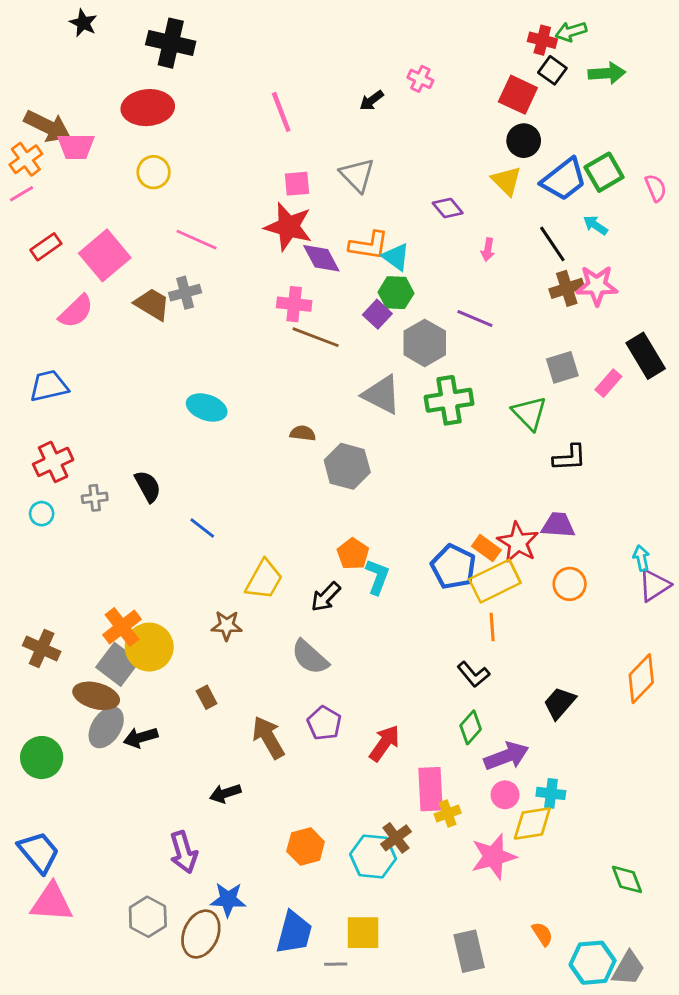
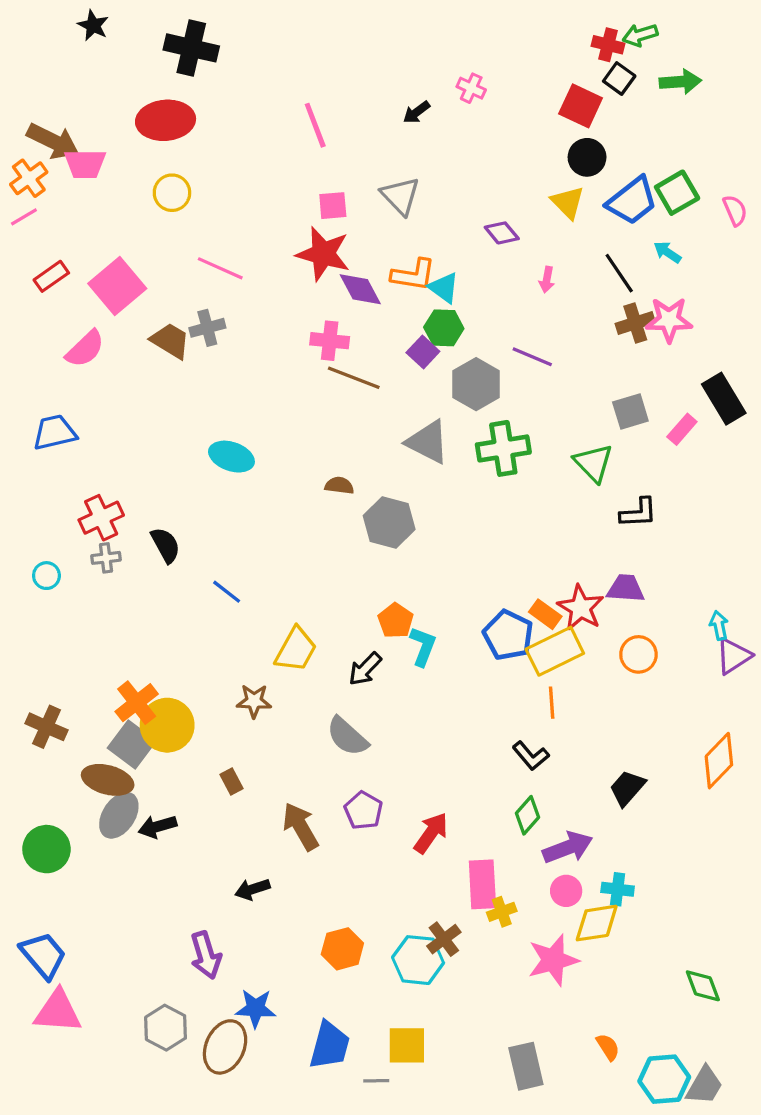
red cross: (53, 462) -> (101, 518), moved

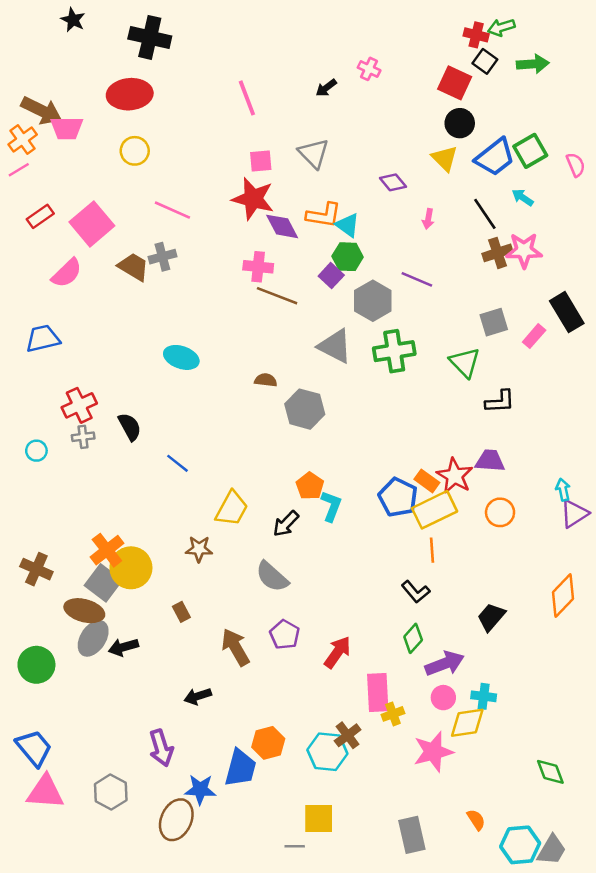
gray hexagon: (166, 1028) -> (111, 792), moved
blue trapezoid: (330, 1045) -> (241, 768), moved

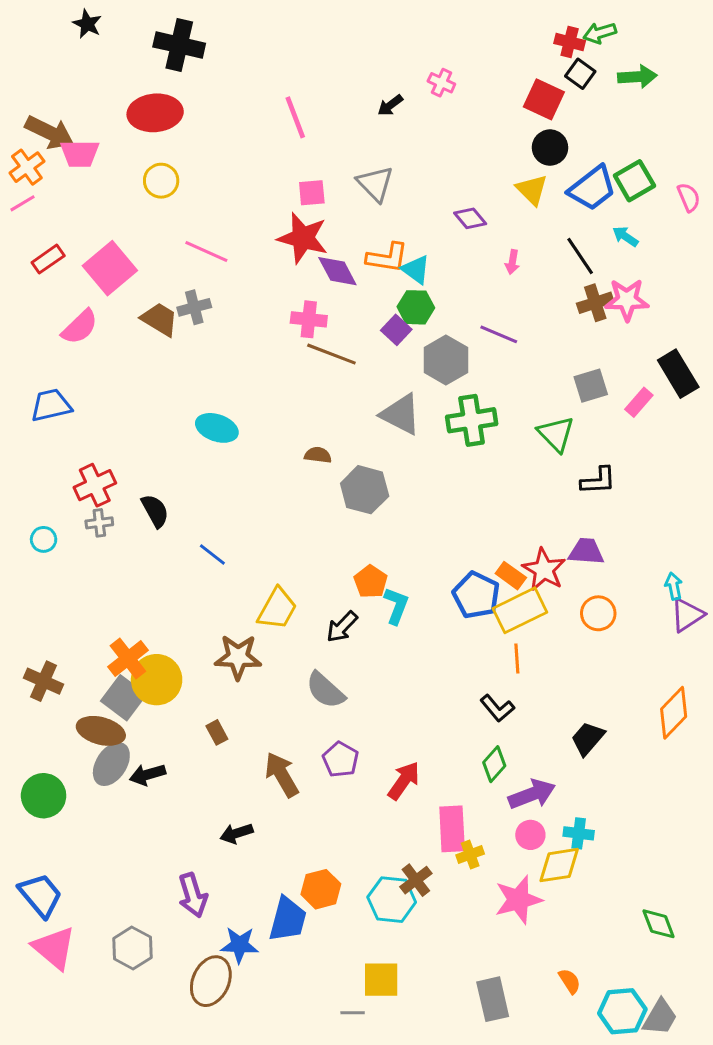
brown star: (199, 549) -> (238, 657), size x1.4
pink triangle: (45, 792) -> (54, 948), turned 36

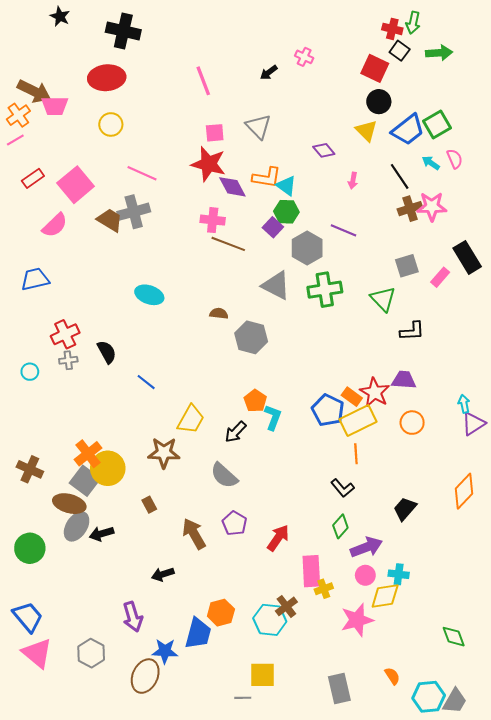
green arrow: (600, 33) -> (413, 23), turned -60
pink semicircle: (689, 197) -> (455, 159), moved
gray cross: (194, 307) -> (134, 212), size x1.4

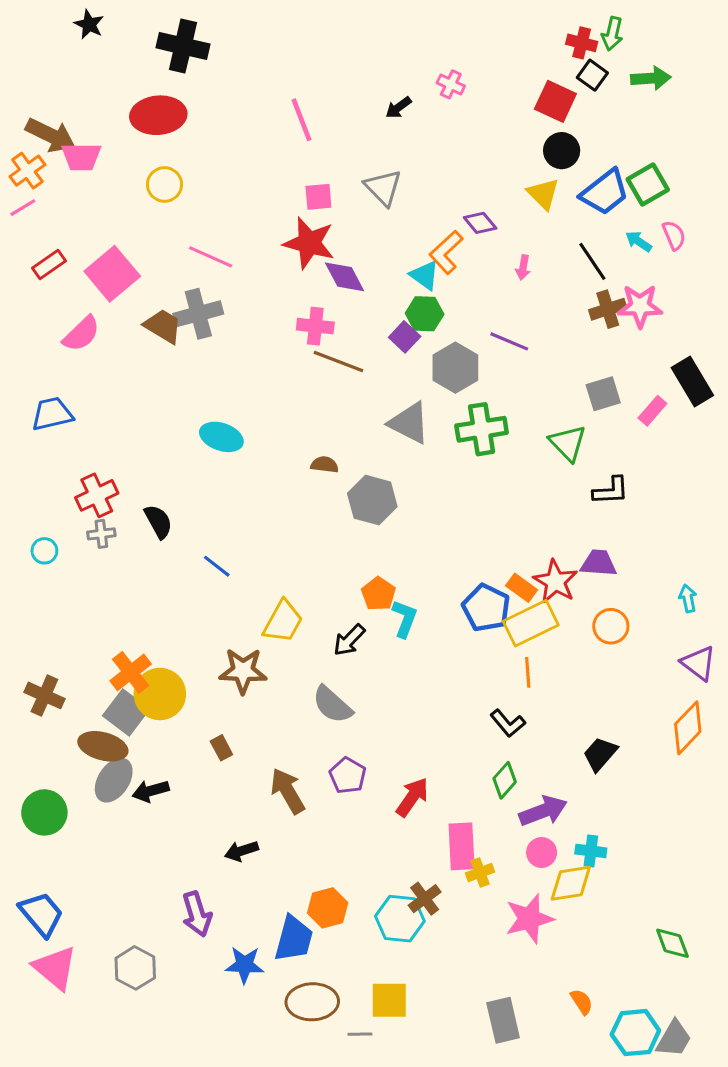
orange L-shape: (267, 177) -> (446, 252), moved, turned 128
purple triangle: (473, 424) -> (699, 663), moved, turned -50
brown ellipse: (145, 676) -> (312, 1002), moved, turned 64

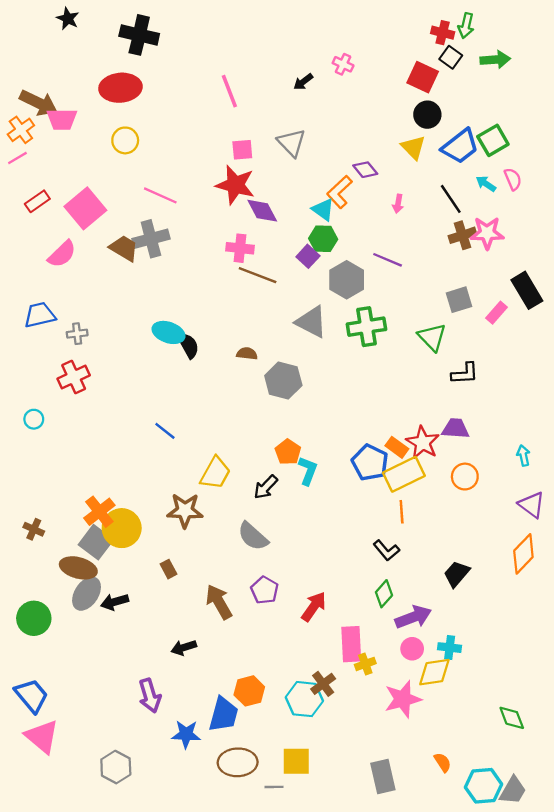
black semicircle: (158, 522) -> (188, 345), moved
gray cross: (101, 534) -> (77, 334), moved
brown cross: (44, 695) -> (34, 529), size x0.7
gray hexagon: (135, 968) -> (116, 767), moved

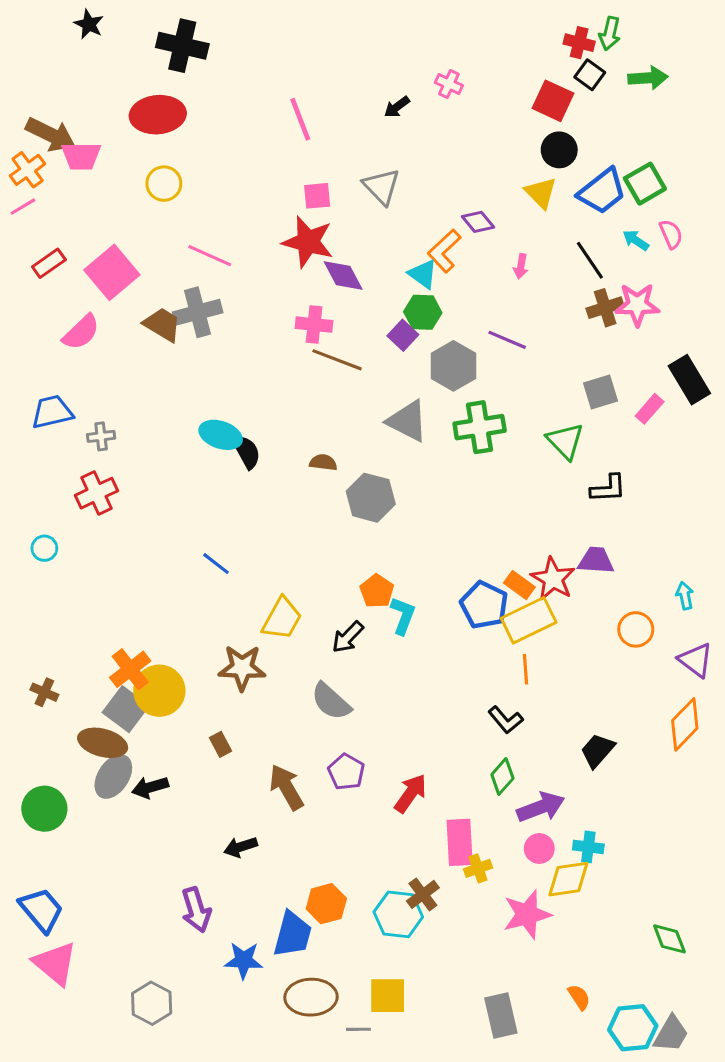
orange circle: (465, 477) -> (636, 629), moved

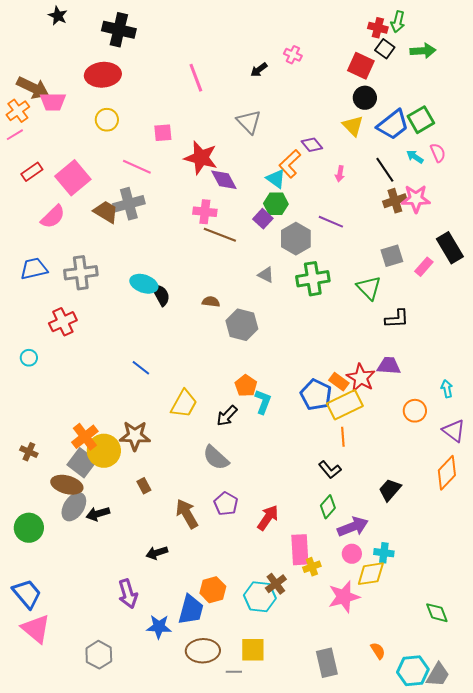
pink square: (317, 196) -> (163, 133), moved
gray triangle: (407, 421) -> (266, 275), size x0.6
gray cross: (101, 436) -> (81, 273), moved, size x1.8
brown star: (242, 668) -> (135, 436), moved

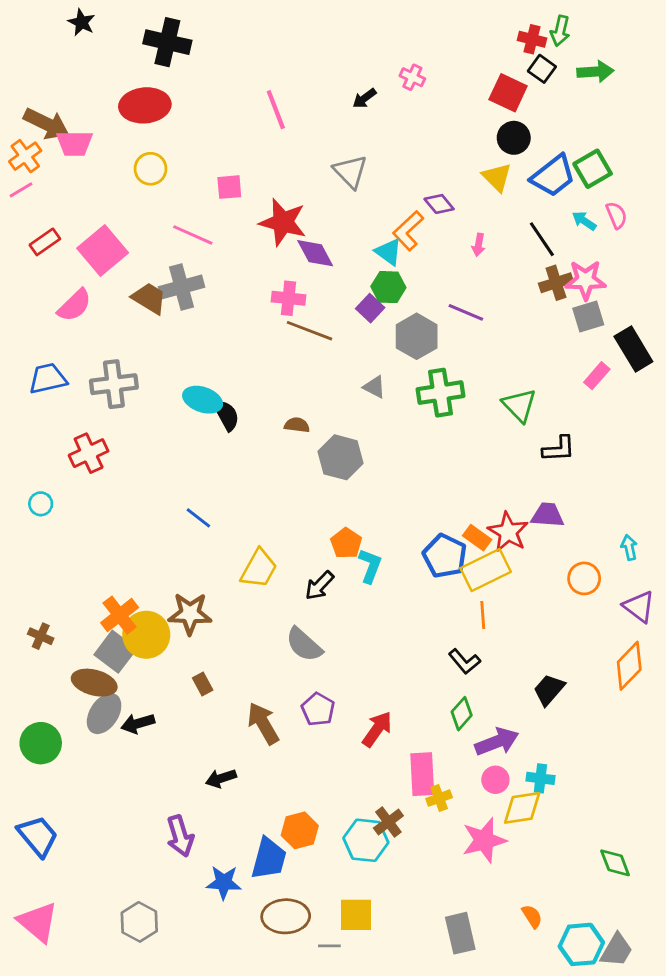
gray square: (392, 256) -> (588, 317), moved
pink triangle: (36, 629) -> (38, 922), moved

